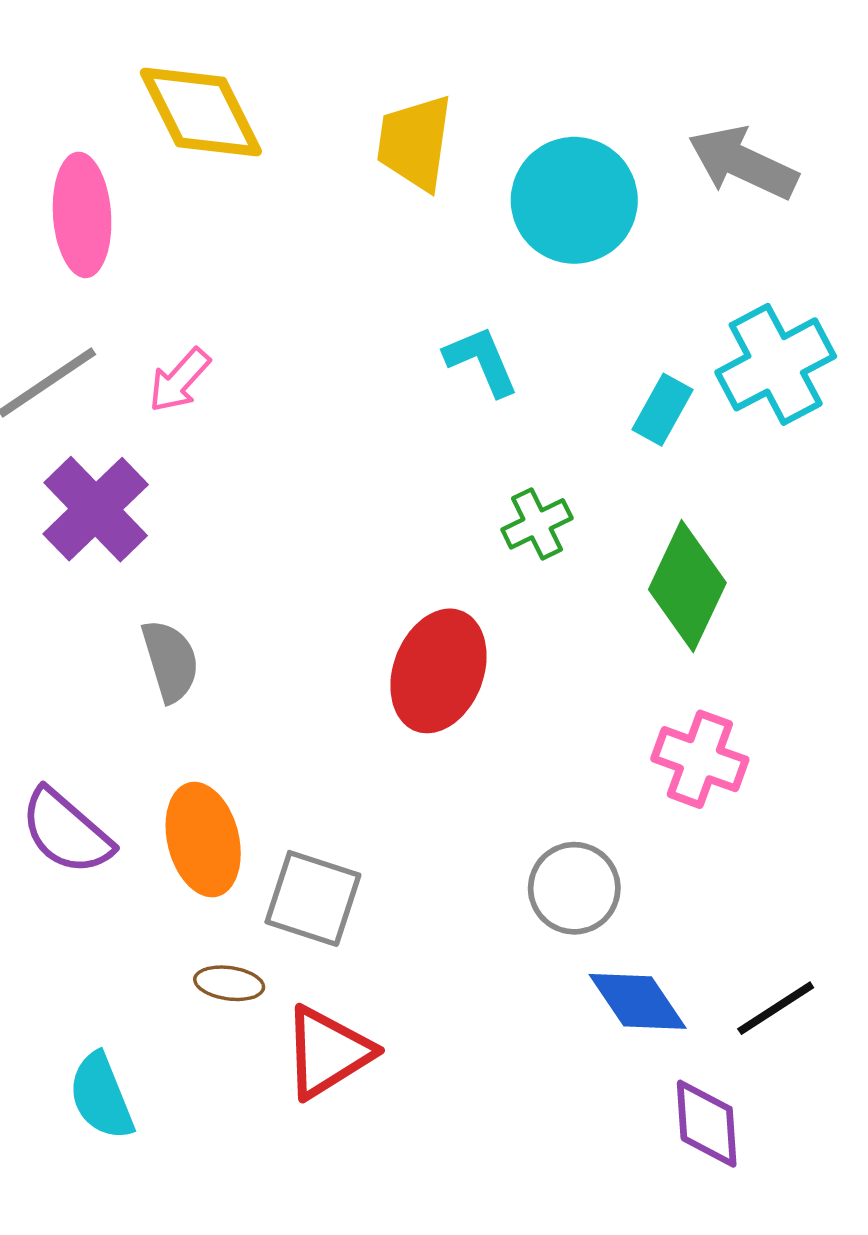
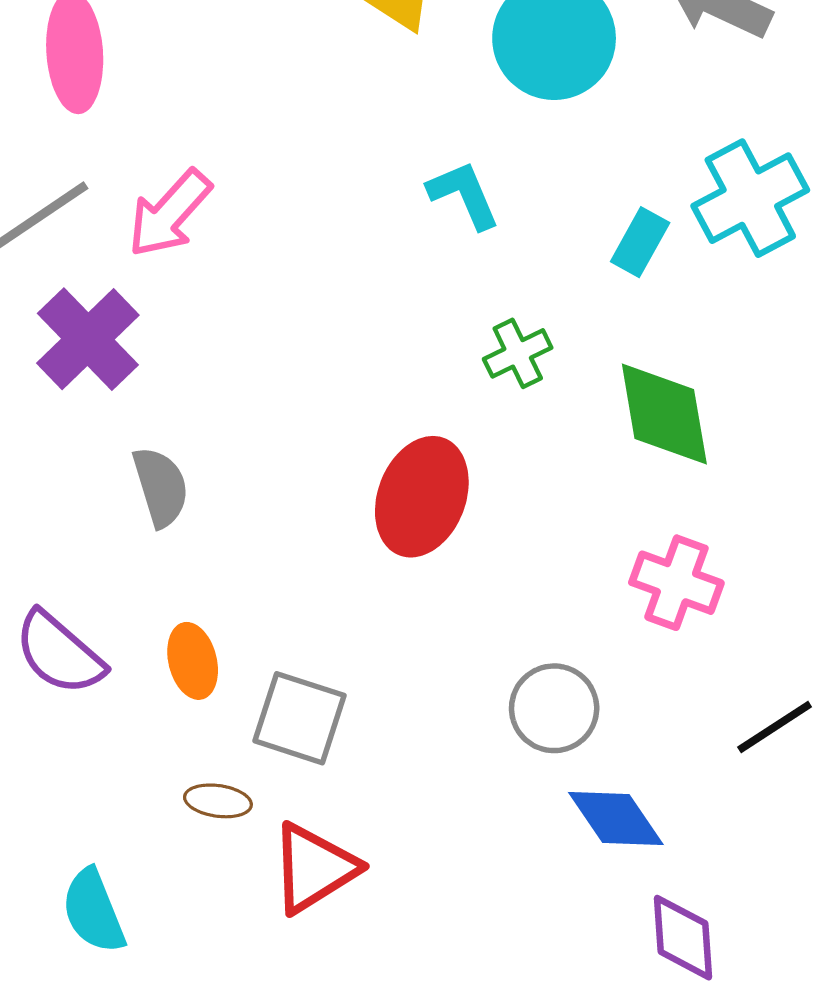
pink arrow: (179, 380) -> (169, 213), size x1.4
green diamond: (687, 586) -> (664, 414), turned -35
orange ellipse: (203, 840) -> (193, 661), size x0.7
black line: (776, 1008) -> (775, 727), moved

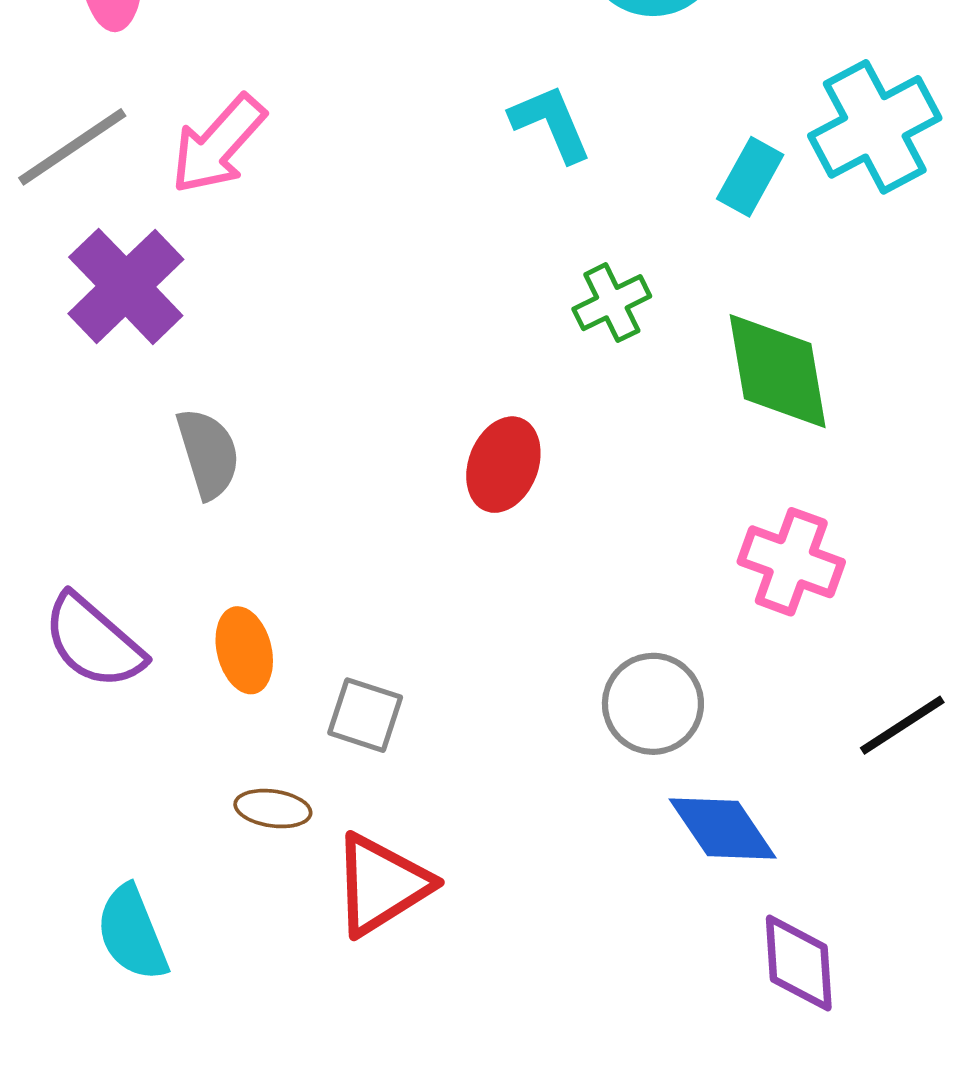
red ellipse: (422, 497) -> (503, 465), size x0.7
gray square: (300, 718) -> (365, 715), size x0.7

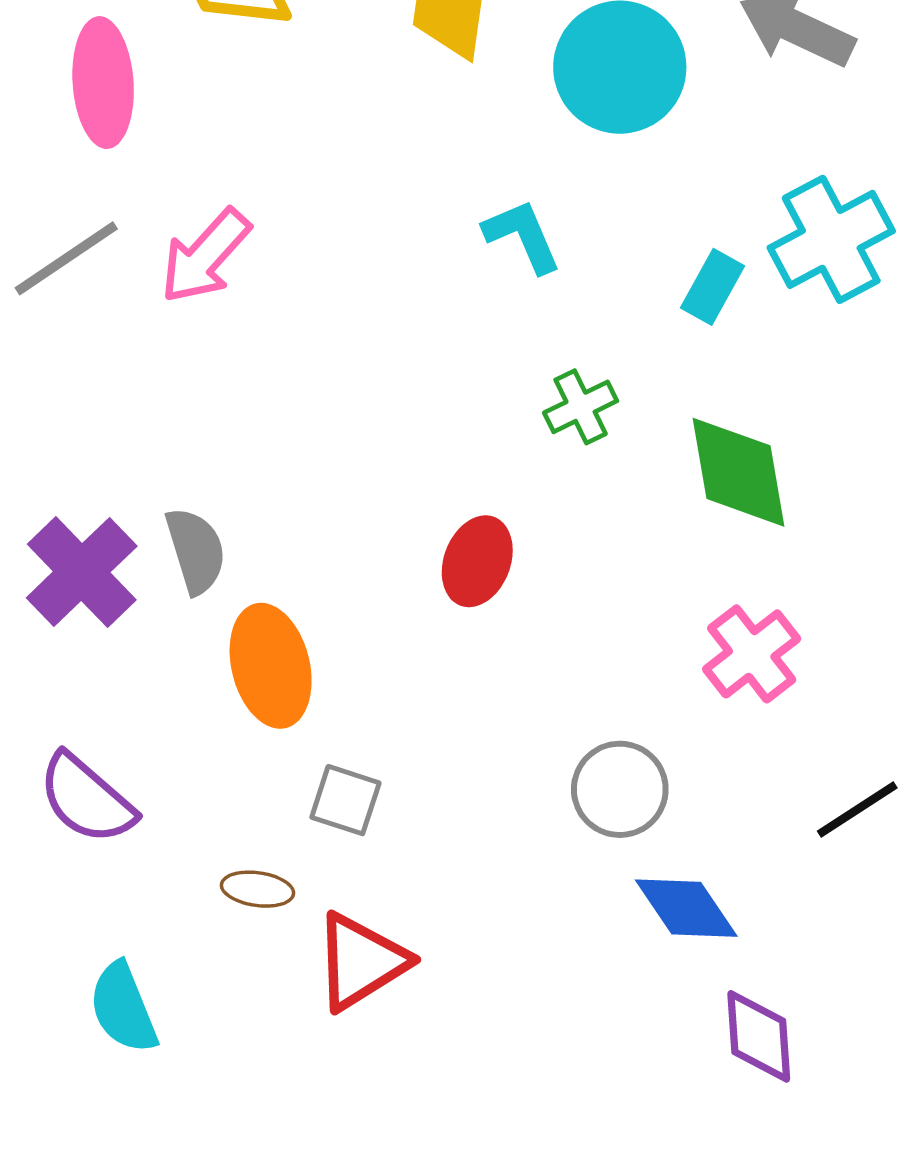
purple cross: (126, 286) -> (82, 572), moved
pink cross: (791, 562) -> (752, 654), turned 32
purple semicircle: (93, 642) -> (86, 799), moved
orange ellipse: (244, 650) -> (271, 666), moved, size x1.5

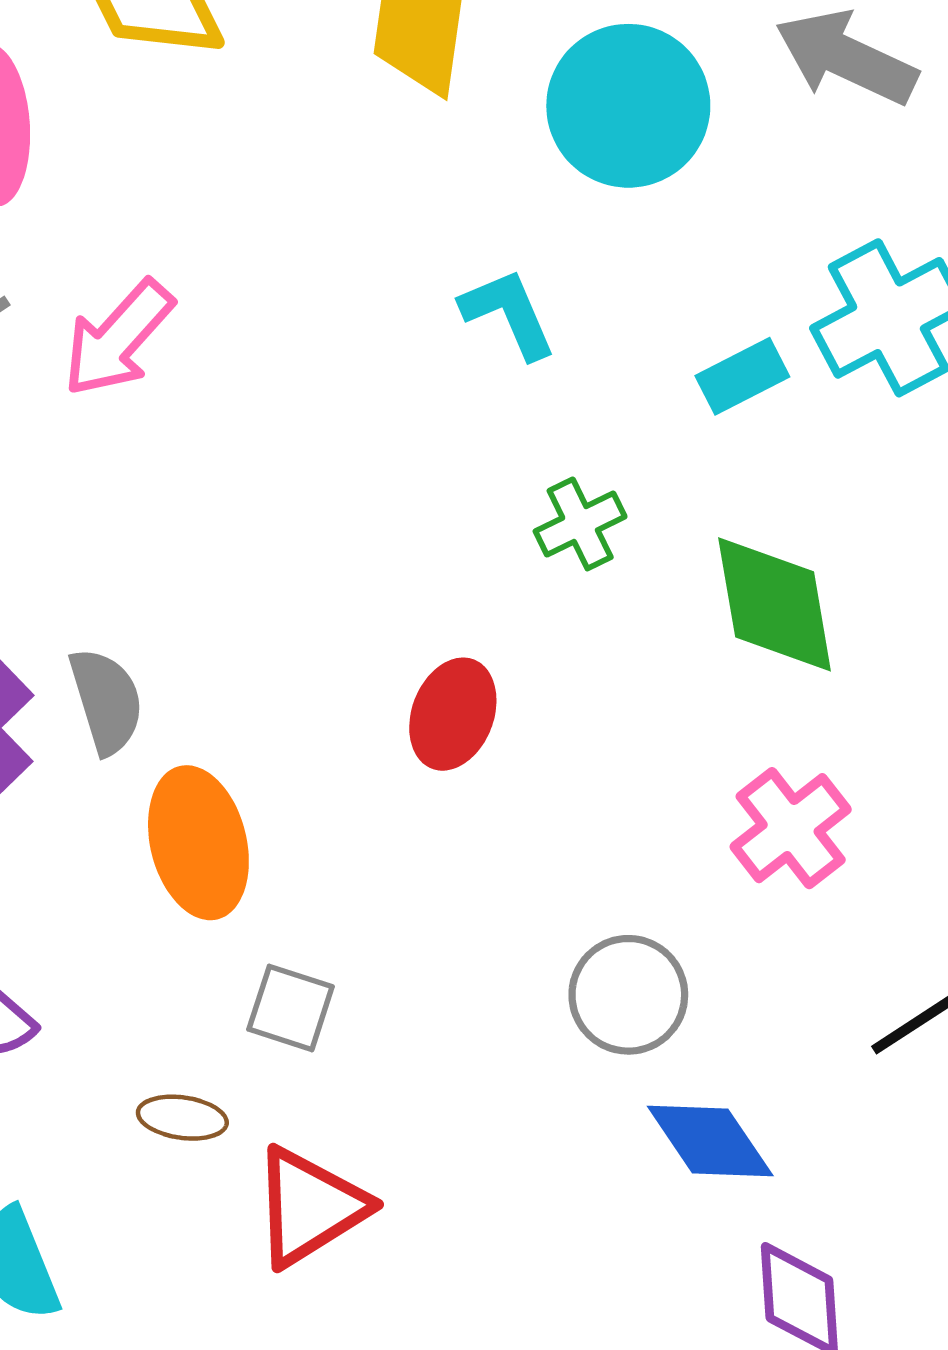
cyan rectangle: (712, 287) -> (742, 376), turned 34

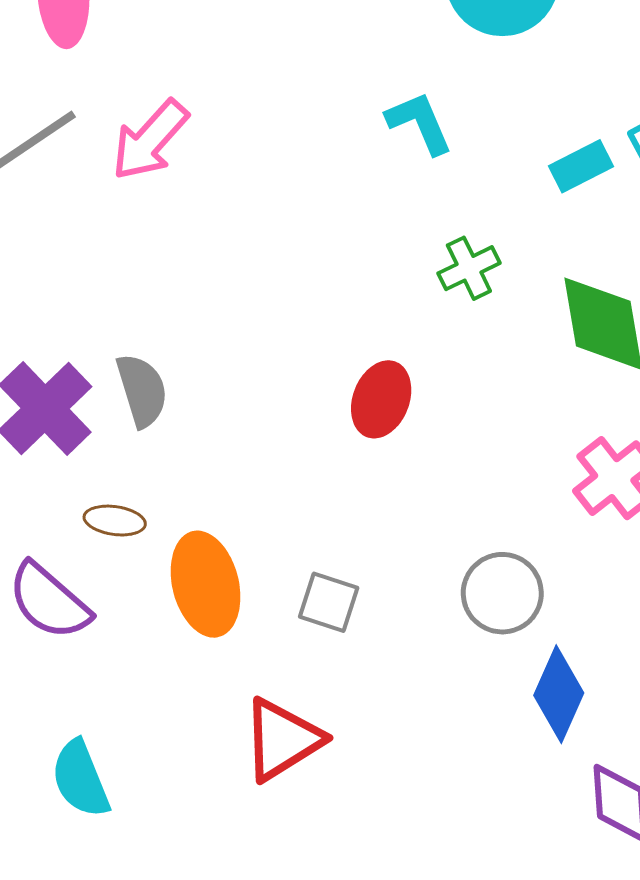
orange ellipse: (198, 843) -> (206, 584), moved
gray square: (291, 1008) -> (329, 602), moved
brown ellipse: (182, 1118) -> (115, 521), moved
blue diamond: (710, 1141) -> (559, 694), turned 58

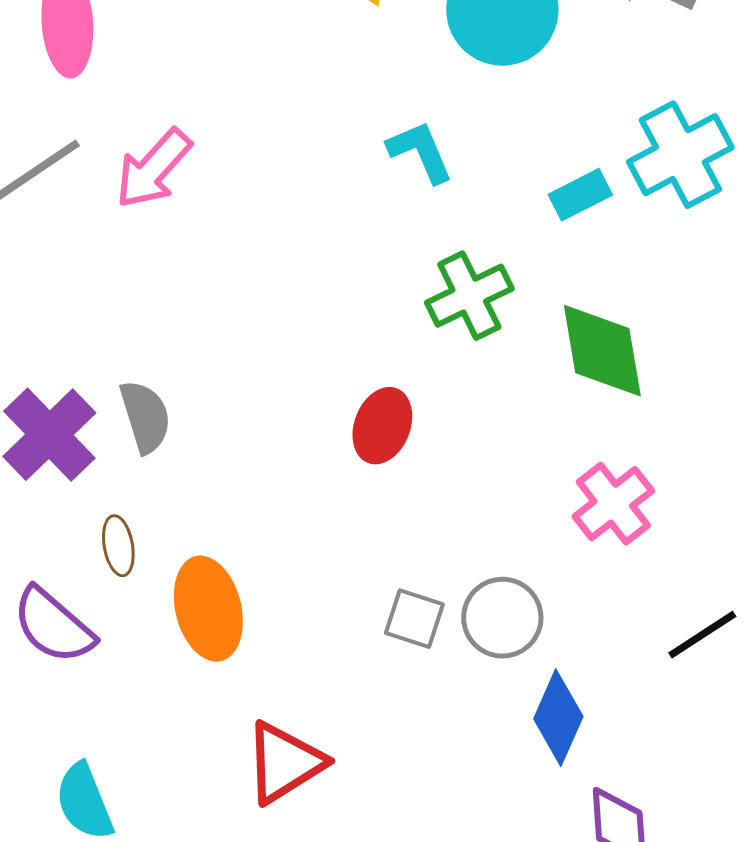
green cross: (469, 268) -> (469, 296), size x1.4
brown ellipse: (115, 521) -> (118, 546), turned 72
gray square: (329, 602) -> (414, 619), moved

